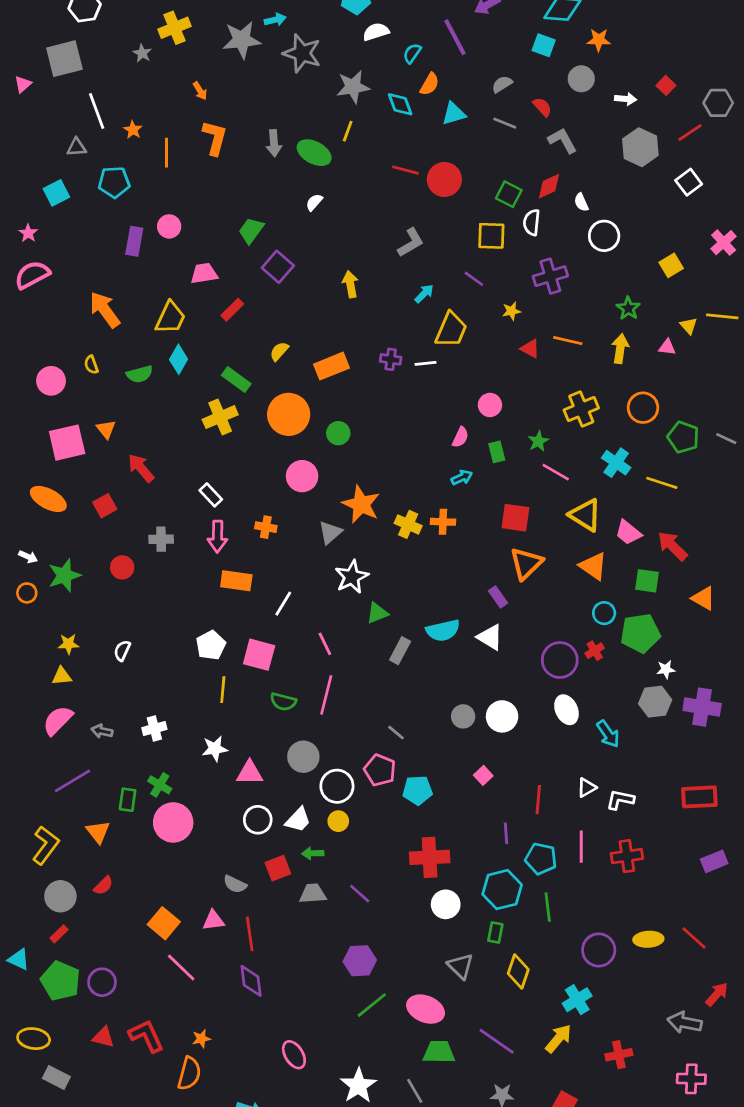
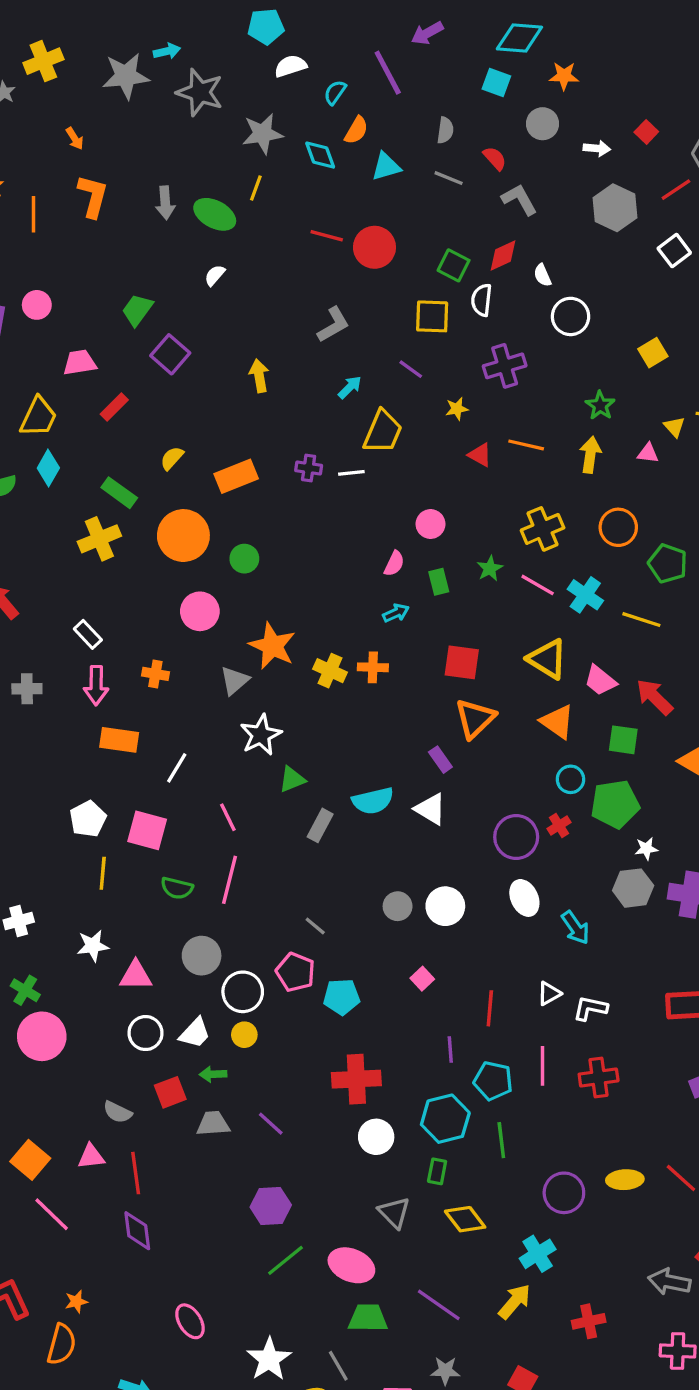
gray semicircle: (502, 84) -> (445, 130), turned 130
pink line: (556, 472) -> (538, 585), moved
yellow diamond: (518, 971) -> (465, 1219), turned -56

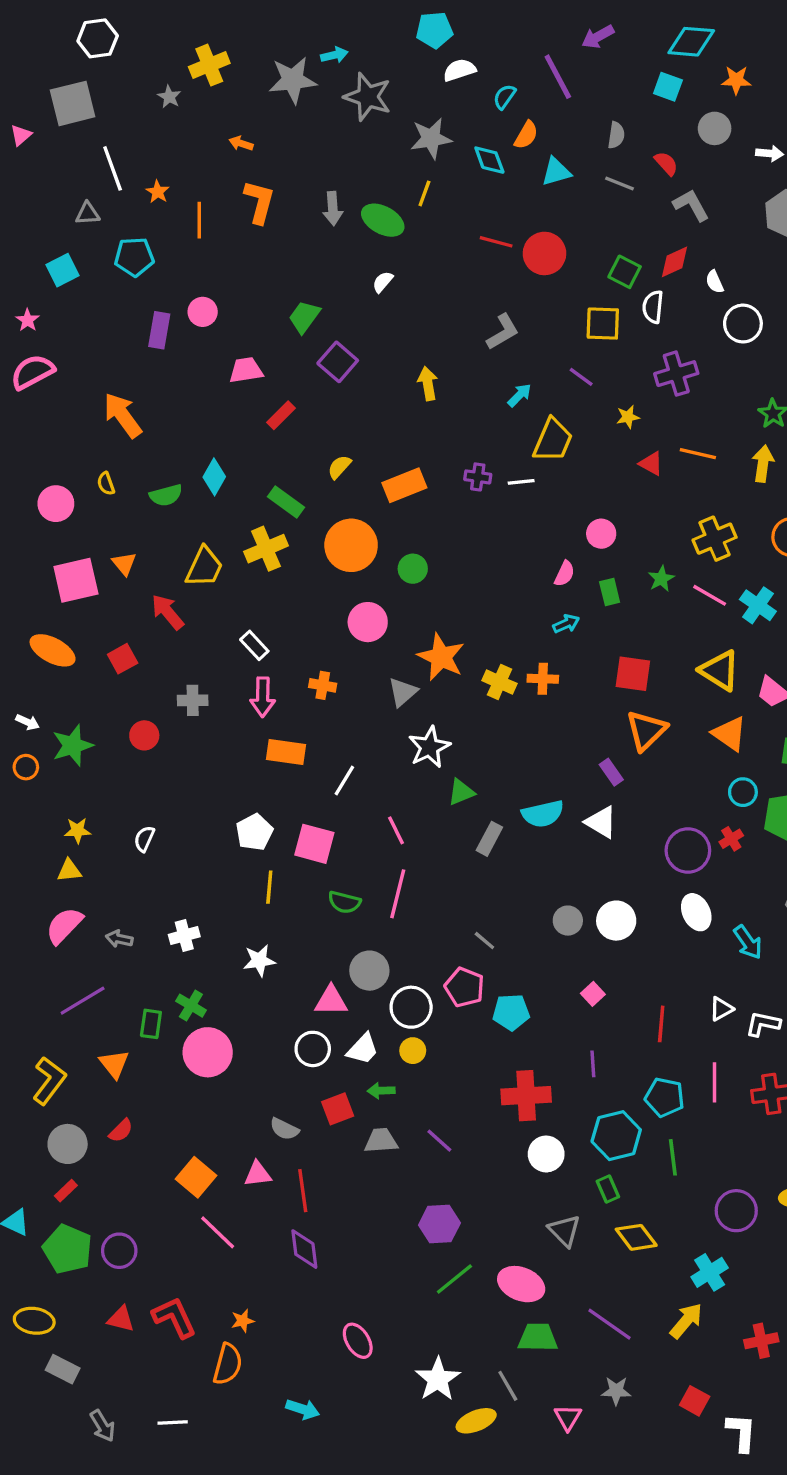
orange arrow: (75, 139) -> (241, 143), turned 140
yellow trapezoid: (38, 417) -> (204, 567), moved
pink triangle: (136, 975) -> (331, 1001), moved
purple line: (450, 1049) -> (593, 1064), moved
green rectangle: (437, 1171) -> (608, 1189), turned -35

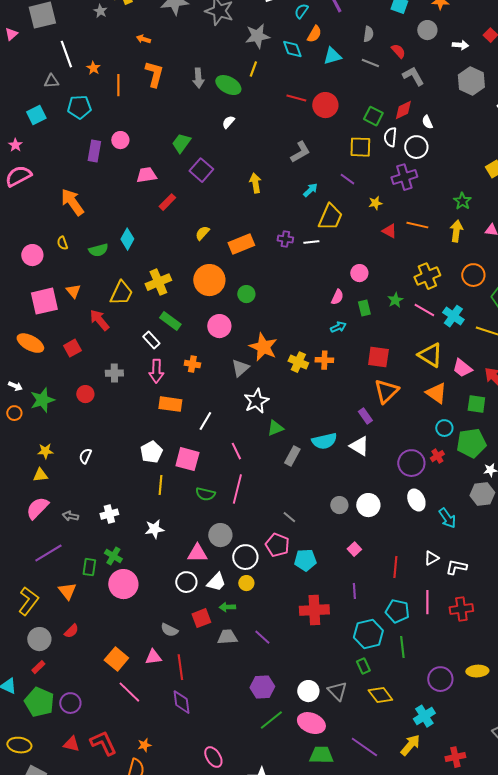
white circle: (743, 324) -> (416, 147), moved
green rectangle: (286, 502) -> (170, 321), moved
white circle: (546, 1154) -> (308, 691), moved

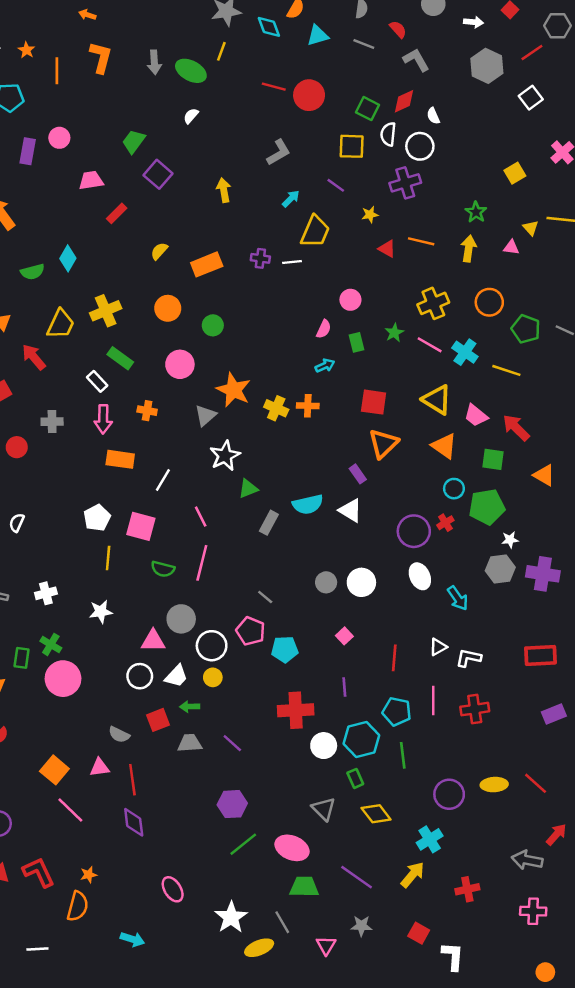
orange circle: (209, 280) -> (168, 308), size x0.7
white circle: (308, 691) -> (324, 746), moved

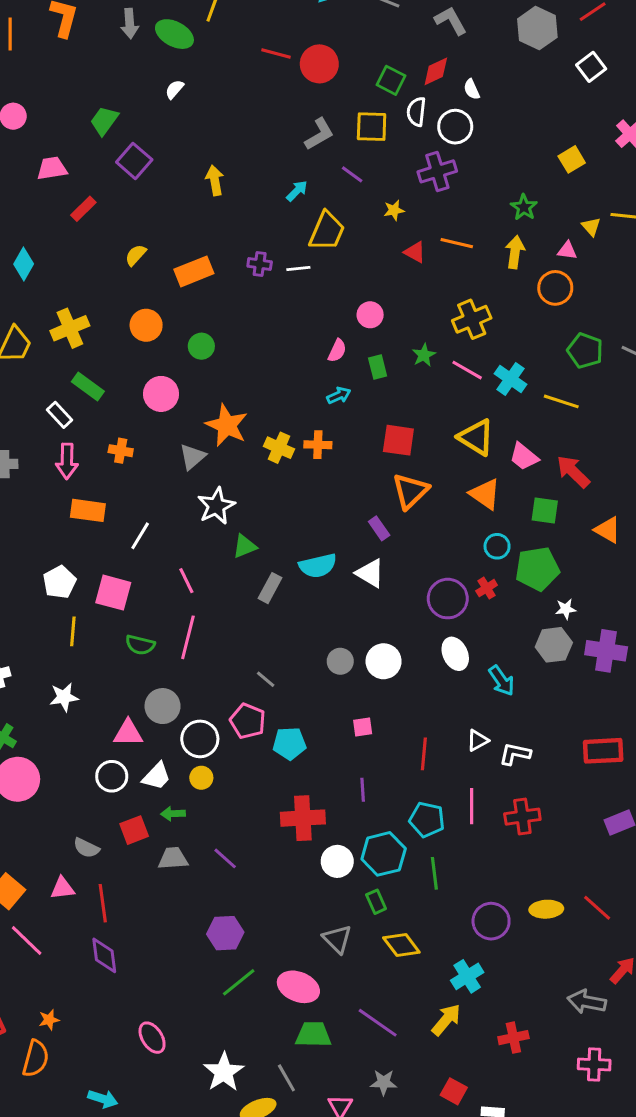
gray L-shape: (279, 152) -> (319, 134), moved
orange circle: (489, 302) -> (555, 288), moved
pink square: (344, 636) -> (363, 727), turned 35

